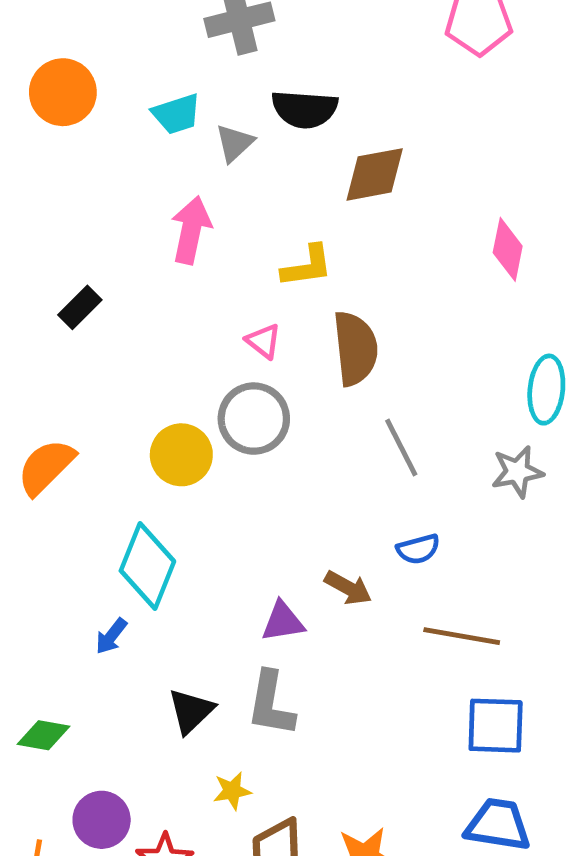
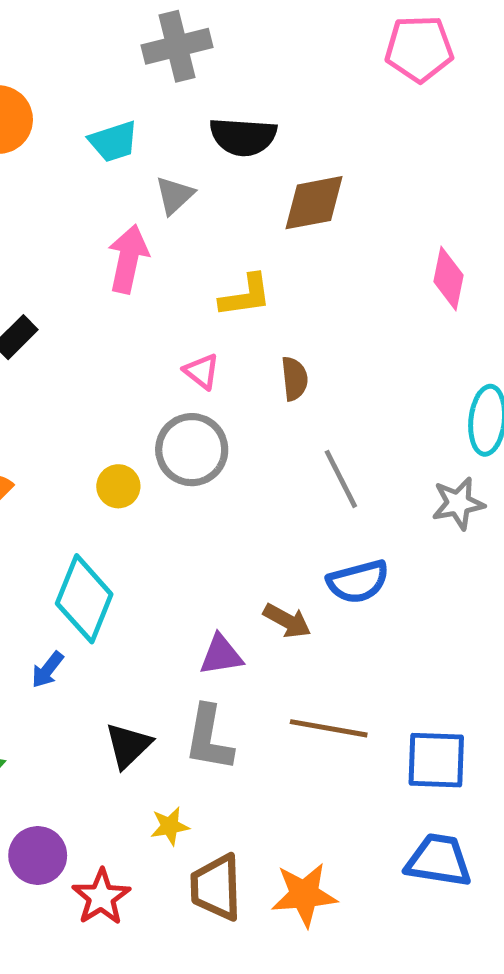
gray triangle: (234, 143) -> (175, 195), moved
brown semicircle: (355, 348) -> (294, 379), size x0.6
yellow circle: (181, 455) -> (118, 486), size x0.7
blue semicircle: (418, 549) -> (358, 582), size x1.4
brown line: (462, 636) -> (329, 728), moved

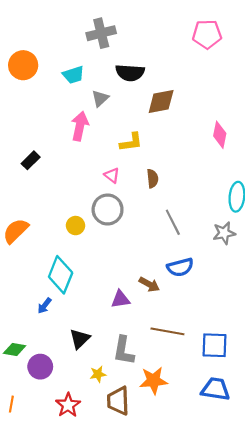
gray L-shape: (209, 738) -> (124, 351), moved
purple circle: (38, 855) -> (40, 367), moved
orange star: (304, 895) -> (154, 381), moved

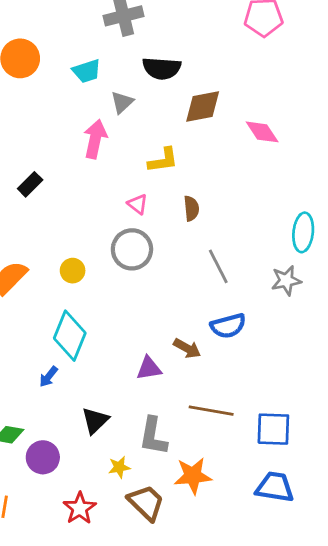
pink diamond: (220, 135) -> (262, 132), moved, turned -45
yellow circle: (76, 226) -> (73, 271), moved
brown trapezoid: (118, 401) -> (146, 503), turned 136

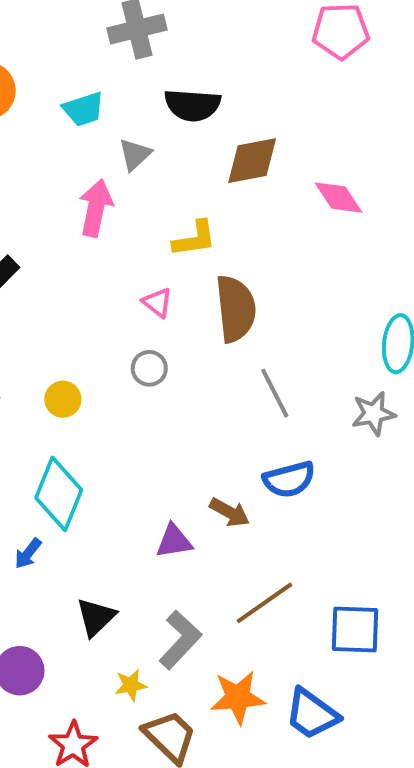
brown semicircle: (191, 208) -> (236, 309), size x1.8
gray circle: (132, 249) -> (149, 368), size x0.6
brown line: (211, 411) -> (264, 603), turned -45
gray L-shape: (153, 436) -> (180, 640), turned -147
blue trapezoid: (275, 487) -> (312, 714), moved, turned -153

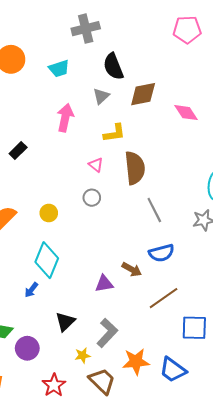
black semicircle: (192, 105) -> (113, 66), turned 64
gray triangle: (135, 154) -> (101, 96), moved
brown line: (264, 603) -> (164, 298), moved

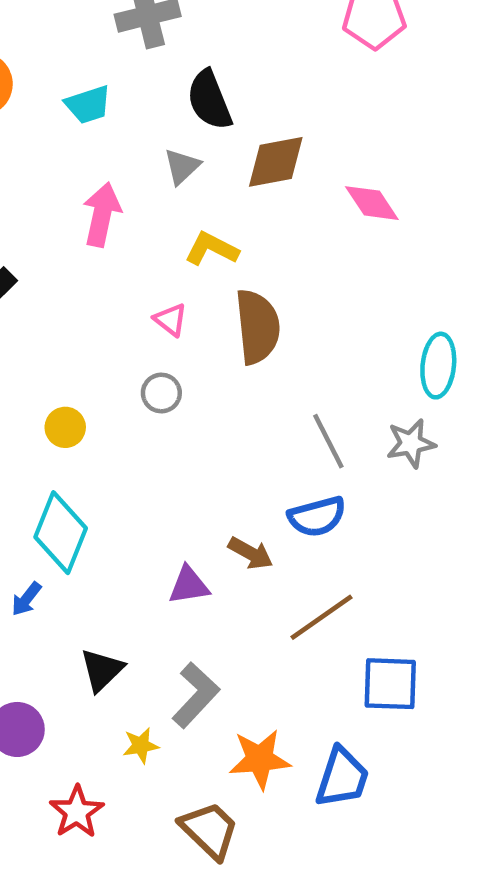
yellow L-shape: (114, 133) -> (212, 249), turned -145
gray line: (154, 210) -> (328, 441), moved
blue trapezoid: (173, 370) -> (342, 778), turned -108
brown trapezoid: (102, 381) -> (209, 830), moved

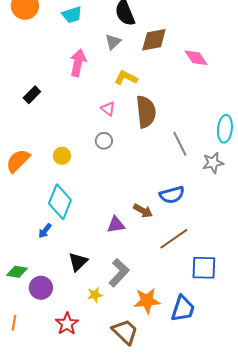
gray line: (328, 441) -> (180, 144), moved

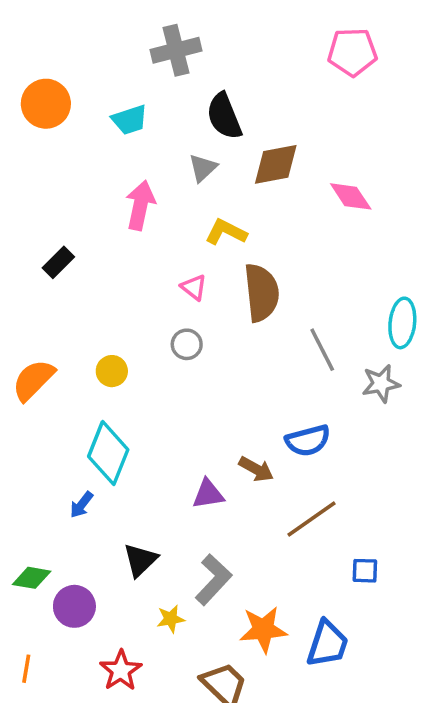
blue square: (204, 268) -> (365, 571), size x0.6

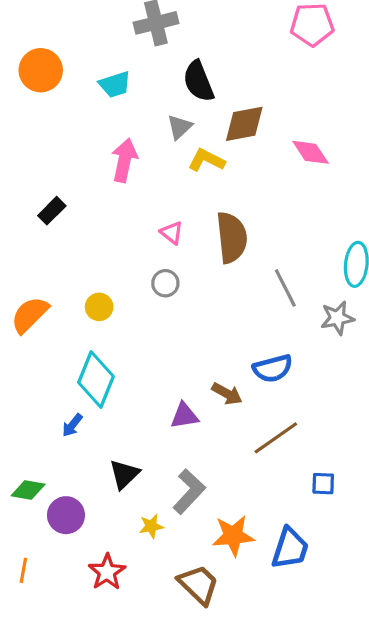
yellow L-shape: (226, 232) -> (206, 160), moved

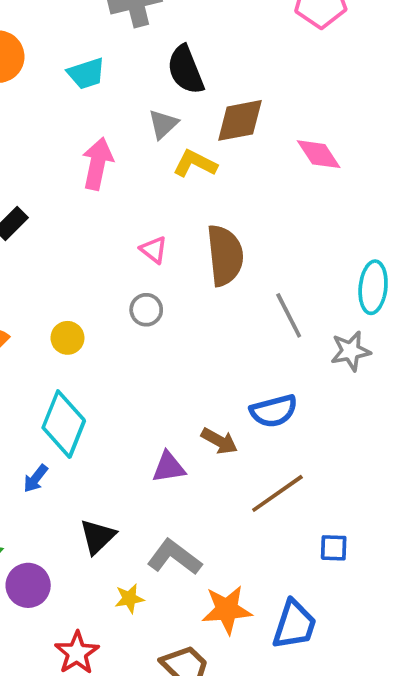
gray L-shape: (189, 492) -> (174, 557), turned -96

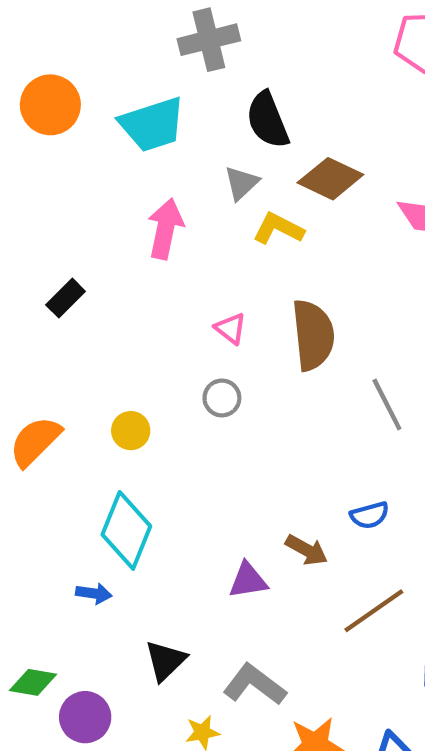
cyan trapezoid: (86, 74) -> (152, 124), size x1.5
brown diamond: (240, 120) -> (330, 179), turned 36
blue semicircle: (274, 411) -> (370, 515), size x0.7
blue arrow: (36, 478) -> (94, 593), turned -120

